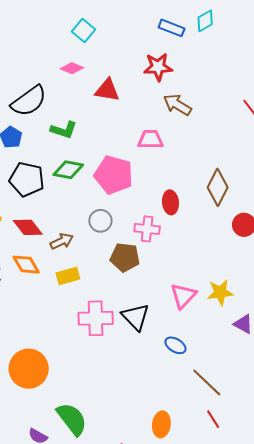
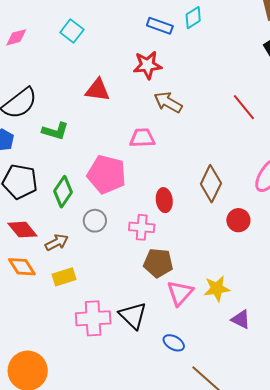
pink diamond: (72, 68) -> (16, 37), moved, turned -35
green diamond: (68, 170) -> (63, 192), moved, turned -64
brown pentagon: (125, 257) -> (158, 263), moved

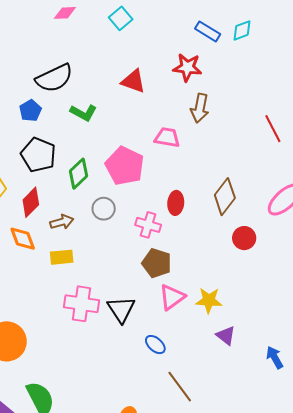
brown arrow: (168, 102) -> (200, 108), turned -120
red diamond: (22, 230) -> (31, 202), turned 72

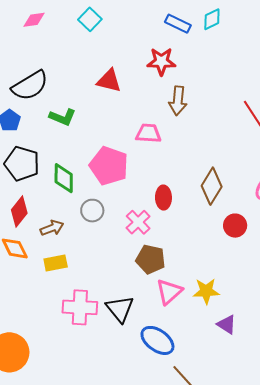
green diamond: (78, 174) -> (64, 178), turned -40
pink cross: (148, 225) -> (138, 222), turned 35
blue ellipse: (155, 345) -> (157, 340), size x1.6

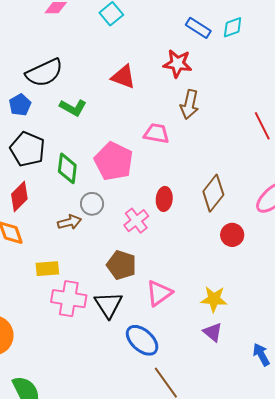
brown arrow: (52, 228) -> (69, 222), moved
brown pentagon: (151, 259) -> (121, 265), moved
yellow rectangle: (56, 263) -> (47, 269), moved
yellow star: (206, 291) -> (214, 299), moved

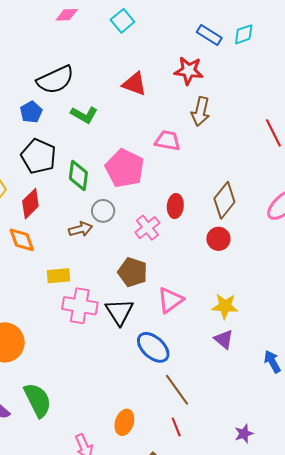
red circle: (232, 235) -> (218, 239), moved

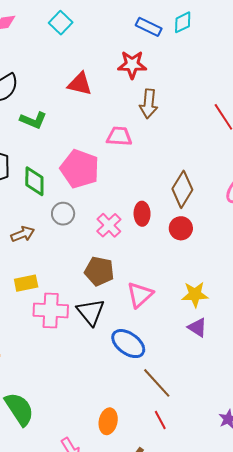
red ellipse: (175, 206) -> (142, 214), moved
brown arrow: (81, 229) -> (23, 234), moved

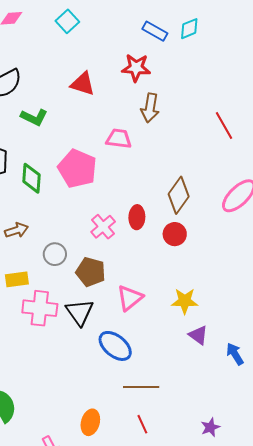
gray circle: (63, 214) -> (55, 254), moved
purple triangle: (197, 328) -> (198, 335), moved
brown line: (157, 383) -> (141, 387), turned -52

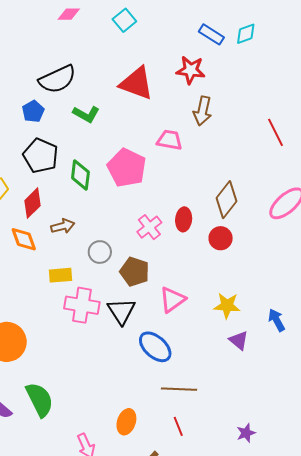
red triangle: (83, 84) -> (137, 83), size x1.4
blue arrow: (235, 354) -> (277, 320), moved

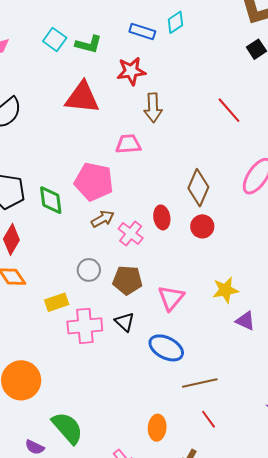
green L-shape: (86, 114) -> (89, 44), moved
brown arrow: (63, 226) -> (103, 219), moved
black triangle: (121, 311) -> (125, 322), size x0.7

